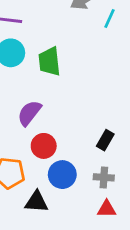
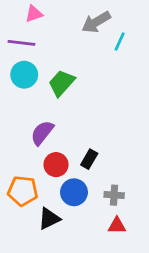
green trapezoid: (49, 61) -> (62, 83), turned 48
black rectangle: (105, 140) -> (89, 159), moved
black triangle: (36, 202) -> (49, 219), turned -30

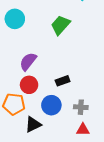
green trapezoid: (62, 83) -> (61, 25), moved
black rectangle: (89, 159) -> (63, 81), turned 40
red circle: (56, 165) -> (29, 85), moved

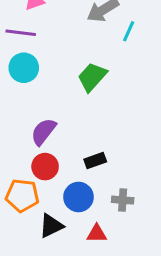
red triangle: (83, 130) -> (97, 233), moved

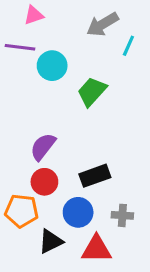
cyan circle: (24, 68) -> (52, 66), moved
black rectangle: (95, 160) -> (95, 176), size x1.4
red triangle: (97, 233) -> (96, 249), size x1.5

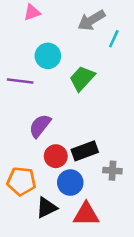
purple line: (20, 47) -> (20, 81), moved
red circle: (44, 182) -> (56, 156), moved
gray cross: (122, 215) -> (112, 171), moved

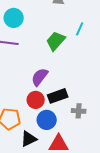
cyan line: (114, 39) -> (80, 29), moved
cyan circle: (48, 56) -> (14, 18), moved
purple semicircle: (40, 126) -> (40, 77), moved

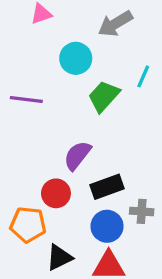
cyan circle: (14, 18) -> (76, 58), moved
red circle: (36, 100) -> (56, 193), moved
blue circle: (47, 120) -> (107, 226), moved

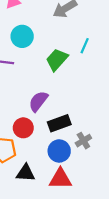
cyan circle: (76, 58) -> (22, 36), moved
gray cross: (142, 211) -> (83, 141), turned -35
black triangle: (59, 258) -> (26, 173), turned 30

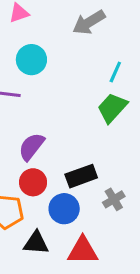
green trapezoid: (57, 60) -> (112, 108), moved
purple semicircle: (38, 101) -> (31, 147), moved
blue circle: (59, 151) -> (64, 209), moved

